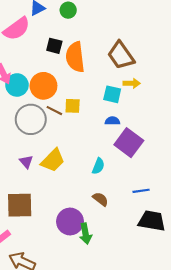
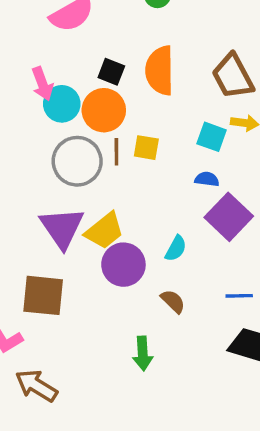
black square: (54, 46) -> (111, 72), moved
brown line: (54, 111) -> (116, 152), turned 56
purple triangle: (26, 162) -> (62, 228), size x2.0
purple circle: (70, 221) -> (123, 265), moved

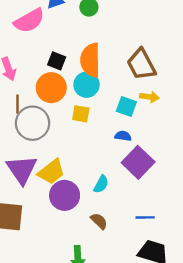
cyan circle: (62, 104) -> (87, 85), moved
brown line: (116, 152) -> (17, 104), moved

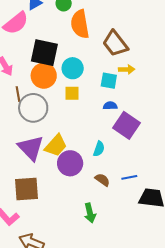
orange semicircle: (90, 60) -> (80, 24), moved
black square: (57, 61) -> (44, 53), size x1.8
blue line: (145, 217) -> (129, 177), moved

